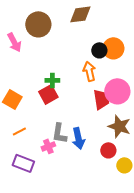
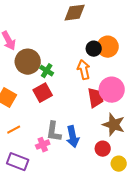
brown circle: (38, 24) -> (28, 62), moved
green cross: (52, 80) -> (47, 71), moved, turned 32

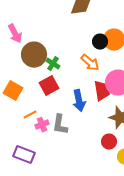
orange arrow: (84, 70) -> (90, 63), turned 144
orange line: (14, 130) -> (30, 115), moved
blue arrow: (73, 137) -> (79, 101), moved
pink cross: (43, 145) -> (42, 125), moved

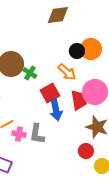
red square: (49, 86) -> (50, 93), moved
pink cross: (42, 125) -> (19, 134), turned 32

